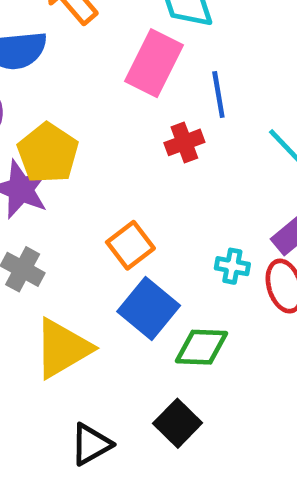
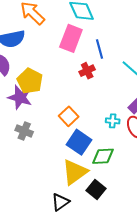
yellow triangle: (62, 348) -> (75, 172), moved

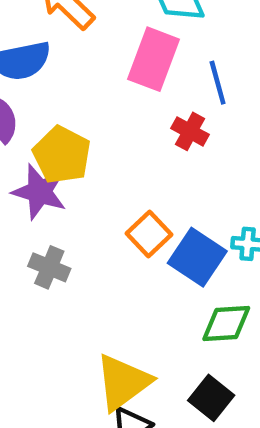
red cross: (87, 71) -> (190, 131), turned -35
blue square: (79, 142) -> (197, 257), moved
yellow triangle: (75, 172) -> (123, 382), moved

